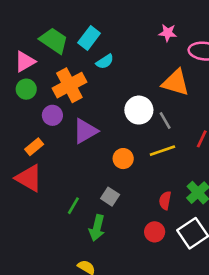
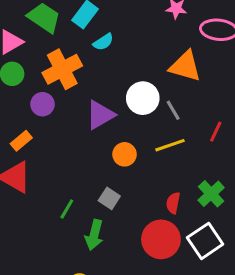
purple triangle: (85, 131) -> (100, 115), moved
red circle: (155, 232) -> (161, 239), size x1.6

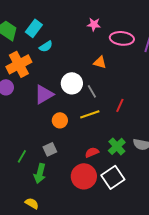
orange triangle: (185, 66) -> (100, 62), size x0.6
gray square: (109, 198) -> (50, 149), turned 32
red semicircle: (173, 203) -> (92, 152), turned 56

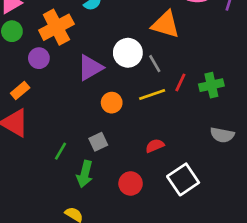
orange triangle: (100, 62) -> (166, 24), size x1.6
red line: (120, 105) -> (180, 82), moved
green cross: (117, 146) -> (211, 85), moved, turned 30
red circle: (84, 176) -> (131, 183), moved, size x0.7

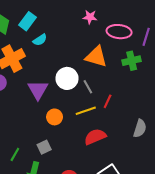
purple triangle: (90, 68) -> (38, 90), turned -30
green cross: (211, 85) -> (132, 61), moved
gray semicircle: (222, 135) -> (140, 128), moved, turned -84
red semicircle: (155, 146) -> (95, 137), moved, size x1.5

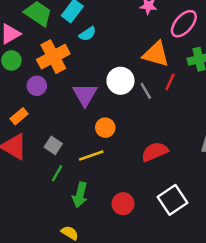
pink ellipse: (119, 32) -> (184, 24), turned -55
red line: (108, 101) -> (170, 82), moved
yellow line: (86, 111) -> (91, 156), moved
gray square: (44, 147) -> (53, 145), moved, turned -32

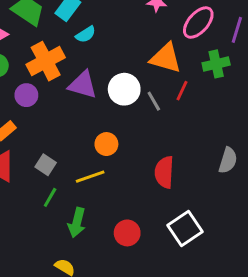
purple triangle: (85, 95) -> (83, 85), moved, turned -44
red semicircle: (155, 152) -> (164, 172), turned -64

